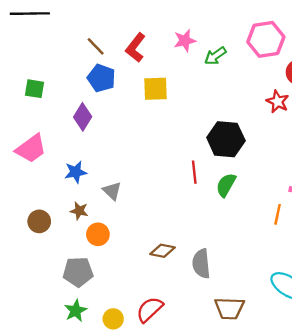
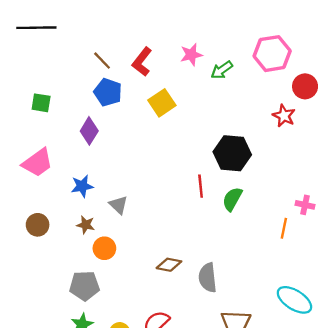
yellow square: (155, 89) -> (162, 103), turned -32
brown circle: (39, 221) -> (38, 225), moved

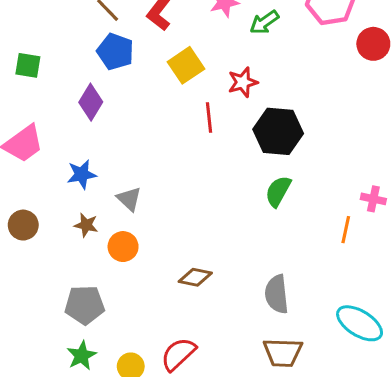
red star: (284, 116) -> (243, 82), moved, turned 30
red line: (201, 186) -> (209, 118), moved
orange circle: (104, 248) -> (123, 247), moved
gray semicircle: (208, 278) -> (277, 294), moved

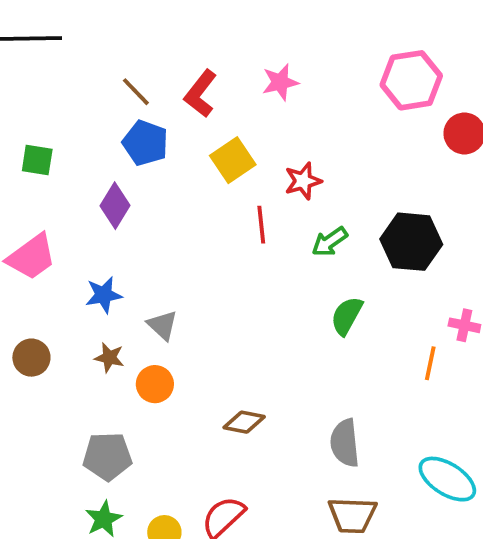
green arrow: (264, 22) -> (330, 242), moved
black hexagon: (278, 131) -> (411, 242), moved

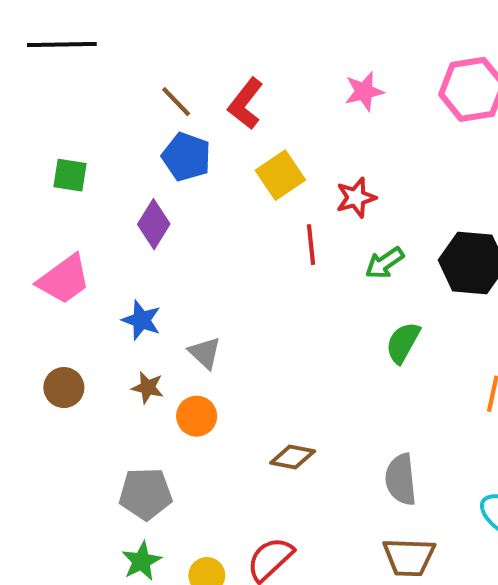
pink star: (280, 82) -> (364, 91), moved
blue star: (104, 295) -> (141, 320), turned 30

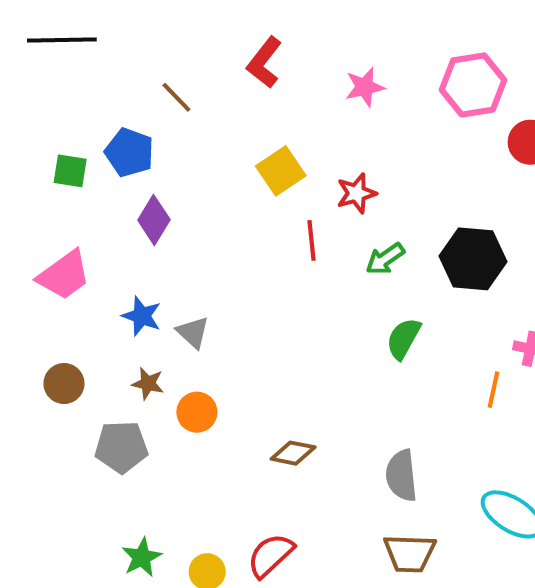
red L-shape: (246, 104) -> (264, 62), moved
blue pentagon: (186, 157) -> (129, 152), moved
gray triangle: (205, 353) -> (193, 332), moved
gray pentagon: (146, 494) -> (121, 447), moved

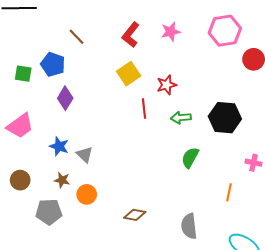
red L-shape: (264, 62) -> (131, 35), moved
green arrow: (385, 259) -> (181, 118), turned 30
orange line: (493, 390) -> (229, 192), moved

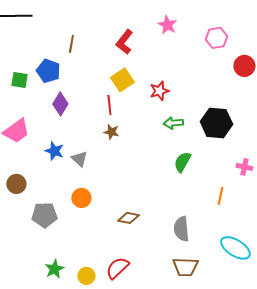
pink hexagon: (225, 31) -> (216, 38), size x0.7
pink star: (171, 32) -> (167, 25), moved, turned -30
brown line: (76, 37) -> (71, 44), turned 54
red line: (144, 108) -> (109, 105), moved
brown star: (62, 180) -> (111, 132), moved

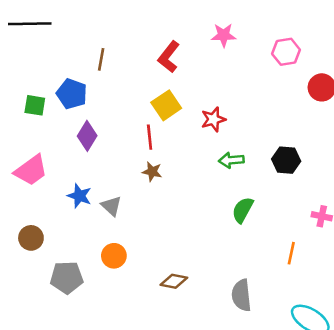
pink star: (167, 25) -> (224, 35), turned -30
black hexagon: (216, 123) -> (286, 160), size x0.7

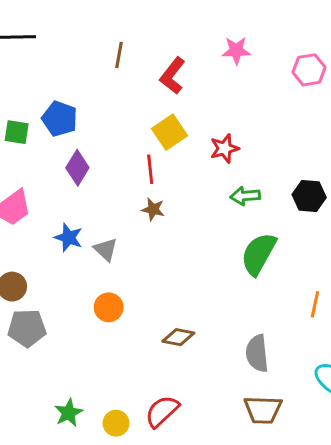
brown line: (101, 59) -> (119, 55), moved
green semicircle: (243, 210) -> (259, 254), size x1.4
gray pentagon: (67, 277) -> (27, 328), moved

